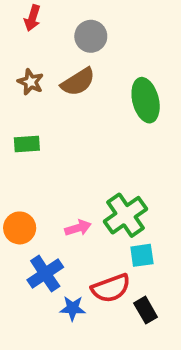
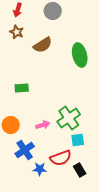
gray circle: (91, 36) -> (53, 11), moved
brown star: (31, 82) -> (17, 32), moved
green rectangle: (27, 144) -> (22, 88), moved

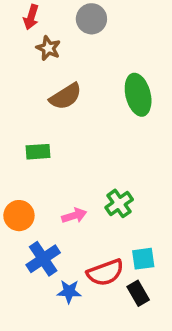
brown star: (17, 32) -> (48, 48), moved
brown semicircle: (43, 45) -> (66, 96), moved
green cross: (69, 118) -> (119, 203), size x0.7
cyan square: (78, 140) -> (143, 259), moved

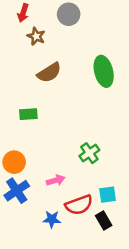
pink arrow: (74, 216) -> (56, 180), moved
blue cross: (43, 259) -> (17, 191), moved

